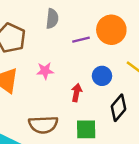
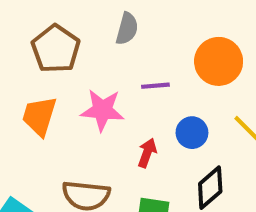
purple line: (81, 40) -> (155, 86), moved
pink star: (45, 71) -> (102, 110), size x1.5

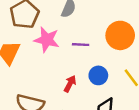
pink star: (102, 110) -> (47, 40), moved

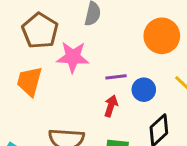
purple line: (81, 45) -> (116, 77), moved

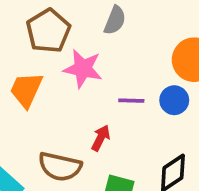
blue circle: (144, 90) -> (174, 100), moved
red arrow: (111, 106) -> (101, 138), moved

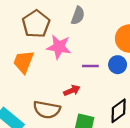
red arrow: (101, 138) -> (72, 90), turned 42

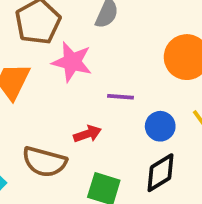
blue circle: (118, 65) -> (160, 126), moved

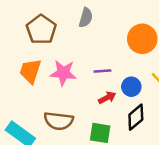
pink star: (72, 62) -> (63, 73), moved
red arrow: (88, 134) -> (107, 98), moved

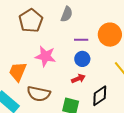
orange trapezoid: (30, 71) -> (18, 72), moved
purple line: (102, 71) -> (81, 40), moved
blue circle: (131, 87) -> (82, 59), moved

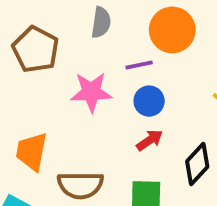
orange circle: (110, 35) -> (172, 30), moved
pink star: (45, 56) -> (91, 92), moved

